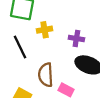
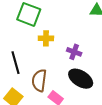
black line: (20, 47) -> (16, 63), moved

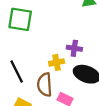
yellow cross: (46, 38) -> (57, 62), moved

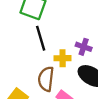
black line: (17, 71) -> (41, 38), moved

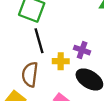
brown semicircle: (46, 79) -> (30, 74), moved

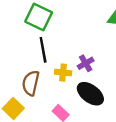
purple cross: (82, 50) -> (86, 63), turned 35

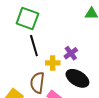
brown semicircle: (31, 83) -> (37, 83), moved

